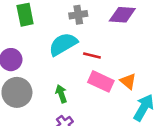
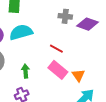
gray cross: (78, 15) -> (65, 16), moved
cyan semicircle: (63, 44) -> (21, 32), moved

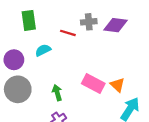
cyan semicircle: (21, 32) -> (43, 50), size x0.6
red line: (56, 49) -> (68, 33), moved

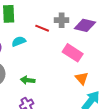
pink rectangle: (93, 84) -> (73, 53), moved
green arrow: (57, 93) -> (28, 80), turned -72

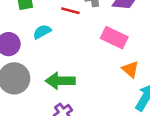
green arrow: (28, 80) -> (60, 81), size x1.5

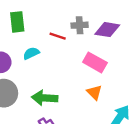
orange triangle: (130, 69) -> (94, 92), moved

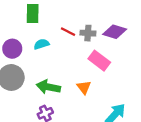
gray cross: (80, 25) -> (88, 33), moved
orange triangle: (94, 92) -> (84, 87), moved

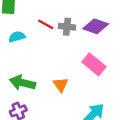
pink rectangle: (99, 61) -> (94, 64), moved

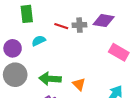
pink rectangle: (94, 64) -> (119, 52), moved
orange triangle: (61, 85) -> (79, 84), moved

